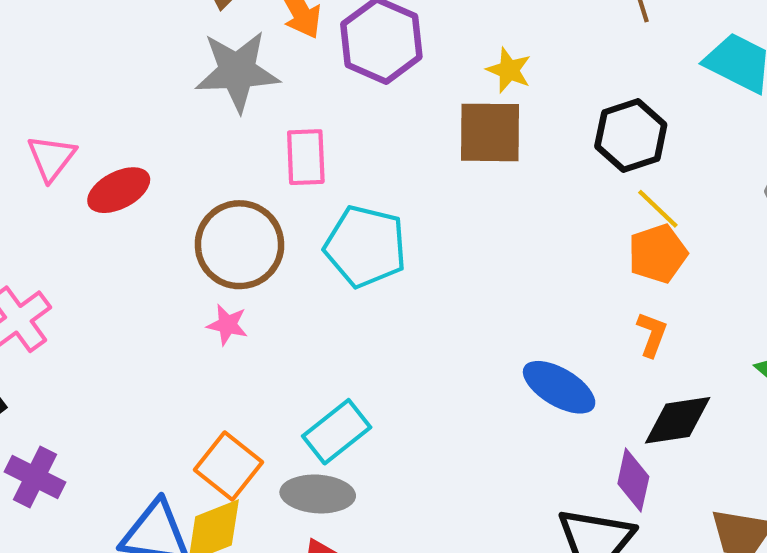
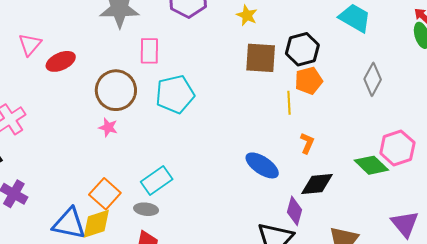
brown square: (490, 132) -> (261, 58), moved
yellow line: (658, 209) -> (289, 103), moved, turned 40
cyan pentagon: (365, 246) -> (175, 94), turned -30
orange pentagon: (658, 254) -> (309, 81), moved
gray ellipse: (318, 494) -> (146, 209), size x0.7

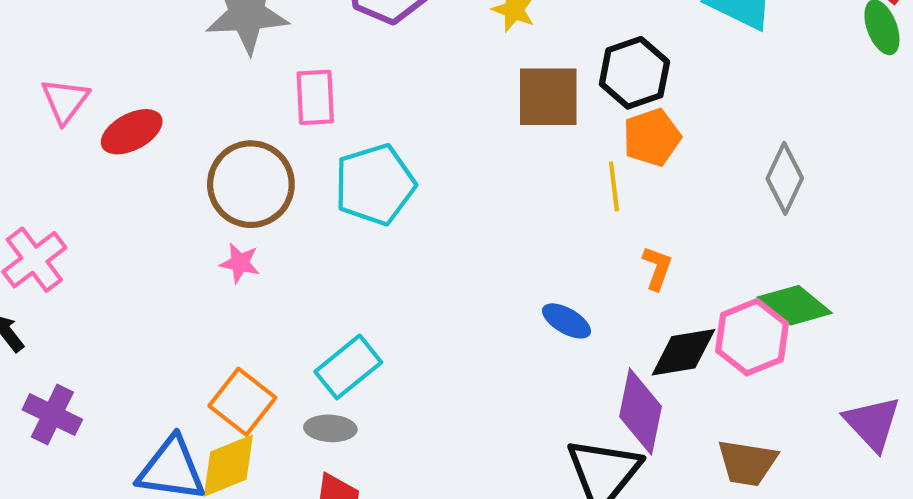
gray diamond: (373, 79) -> (785, 178), moved
pink hexagon: (397, 148) -> (752, 337), moved
blue ellipse: (262, 165) -> (567, 321), size x0.7
purple diamond: (295, 211) -> (640, 411), size x1.4

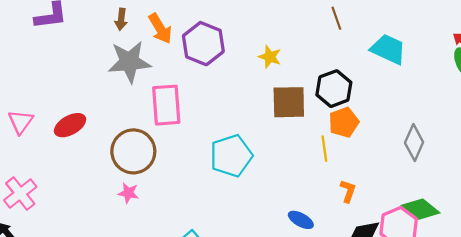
pink rectangle: (315, 97) -> (166, 105), size x1.4
pink triangle: (65, 101) -> (21, 122), moved
cyan pentagon: (375, 185) -> (231, 156), moved

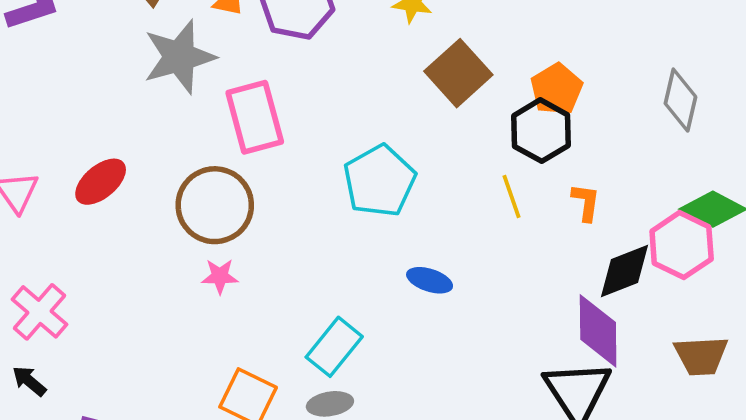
black hexagon: (334, 89) -> (541, 131), moved
brown square: (289, 102) -> (458, 73), turned -30
yellow line: (324, 149) -> (512, 196), moved
blue ellipse: (301, 220) -> (430, 280), moved

